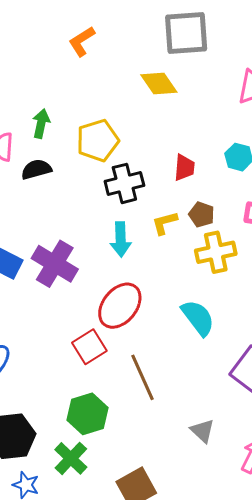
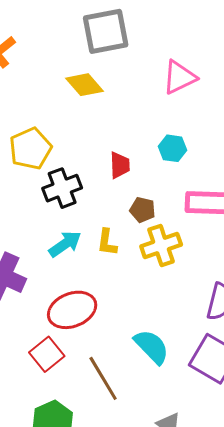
yellow L-shape: (165, 223) -> (107, 242), moved, turned -60
cyan arrow: (121, 239) -> (65, 244), turned -116
red ellipse: (120, 306) -> (72, 310), turned 36
cyan semicircle: (198, 318) -> (152, 347), moved

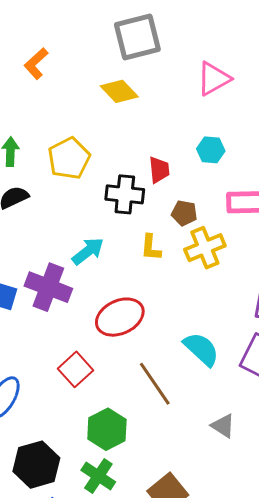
black cross: (62, 188) -> (125, 194), moved, turned 30
cyan arrow: (65, 244) -> (88, 251), moved
red square: (47, 354) -> (75, 369), moved

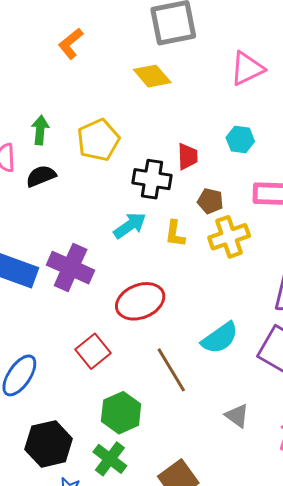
cyan arrow: (88, 251) -> (130, 225), moved
cyan semicircle: (201, 349) -> (220, 338), turned 99

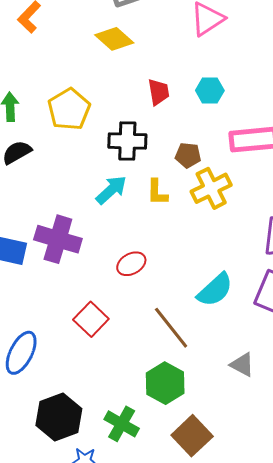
red trapezoid: (188, 156) -> (158, 92), moved
red ellipse: (140, 301) -> (131, 264), size x0.6
green hexagon: (121, 413) -> (165, 383), moved

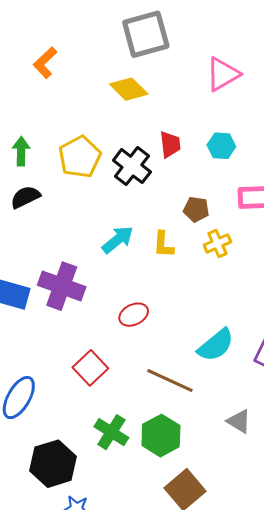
black cross: (127, 141) -> (132, 166), moved, turned 33
yellow cross: (211, 188) -> (217, 244), size x0.7
brown line: (171, 328) -> (170, 380), turned -30
green cross: (122, 424) -> (111, 432), moved

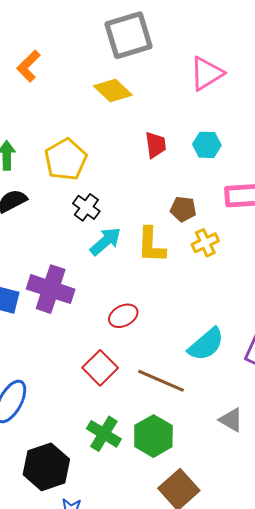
black cross: (132, 166) -> (86, 207), moved, size x0.7
yellow L-shape: (163, 245) -> (151, 245), size x1.4
red square: (90, 368) -> (100, 368), moved

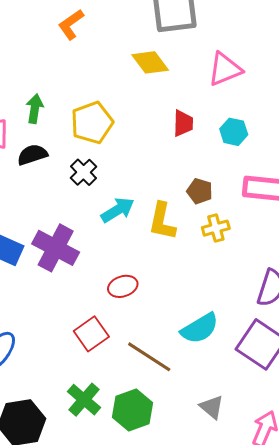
pink triangle: (207, 73) -> (225, 69), moved
black cross: (86, 207) -> (83, 172), moved

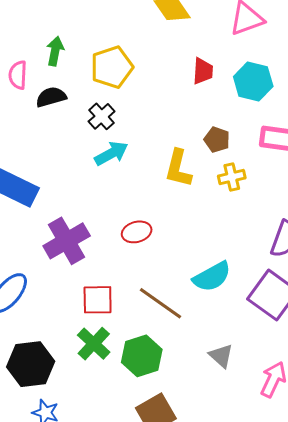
cyan hexagon: (234, 132) -> (253, 82), size x1.4
cyan arrow: (118, 210) -> (111, 153), moved
purple cross: (56, 248) -> (67, 241), moved, turned 30
red square: (91, 334) -> (98, 300), moved, turned 32

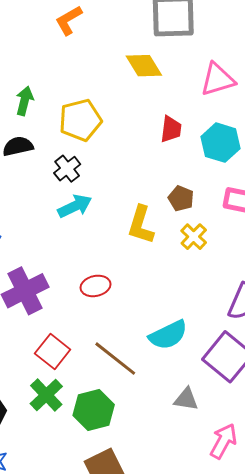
yellow cross: (232, 177) -> (194, 237), turned -36
red square: (98, 300) -> (53, 351), turned 36
gray triangle: (221, 356) -> (186, 399), moved, turned -36

